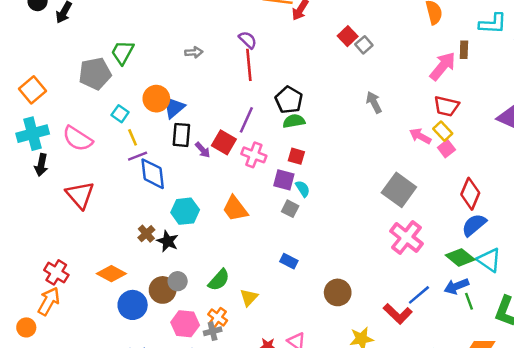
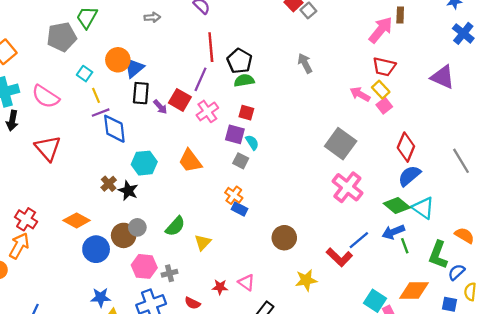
red line: (249, 65) -> (211, 47), moved
gray arrow: (374, 102) -> (305, 63), moved
pink cross: (254, 155) -> (207, 111), turned 35
orange cross: (218, 317) -> (234, 195), moved

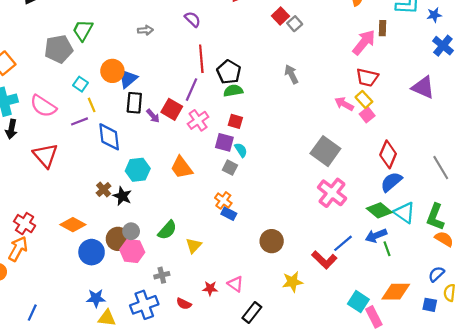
purple line: (101, 113) -> (79, 121), moved
green L-shape: (438, 255) -> (435, 217), moved
pink hexagon: (144, 266) -> (132, 251), moved

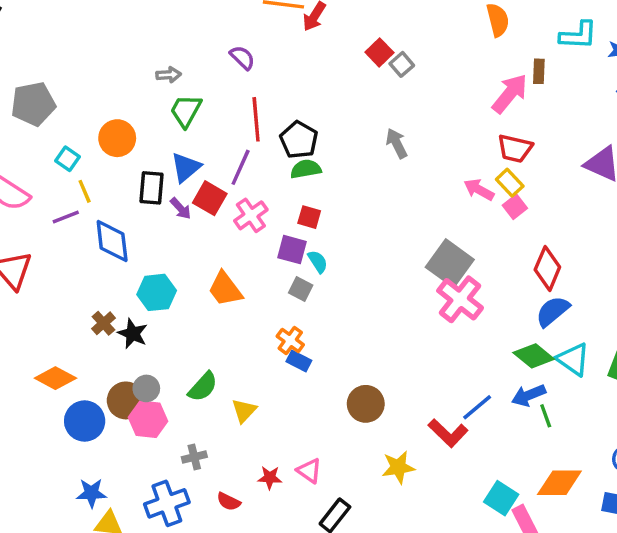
green trapezoid: (83, 30) -> (186, 111), moved
blue triangle: (128, 79) -> (186, 167), moved
pink cross: (332, 193) -> (460, 299), moved

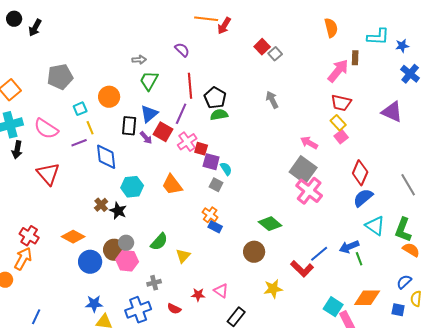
cyan square: (67, 159) -> (80, 109), turned 32
pink arrow: (479, 190) -> (309, 143), moved
red square: (309, 217) -> (201, 149), moved
green diamond: (534, 356) -> (270, 224), moved

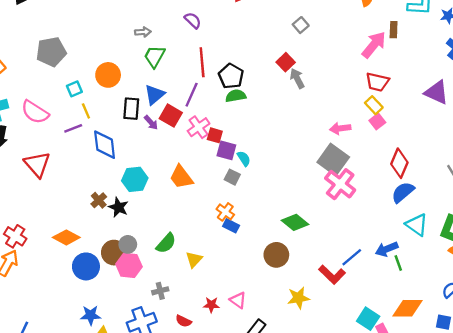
red square: (262, 47) -> (286, 62), moved
pink arrow: (309, 143) -> (340, 128), turned -36

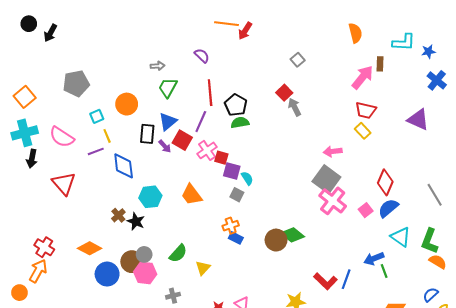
pink square: (377, 121) -> (366, 210), moved
orange cross: (225, 212) -> (231, 226), turned 35
brown circle: (276, 255) -> (276, 240), moved
blue line: (352, 257) -> (346, 279), moved, turned -30

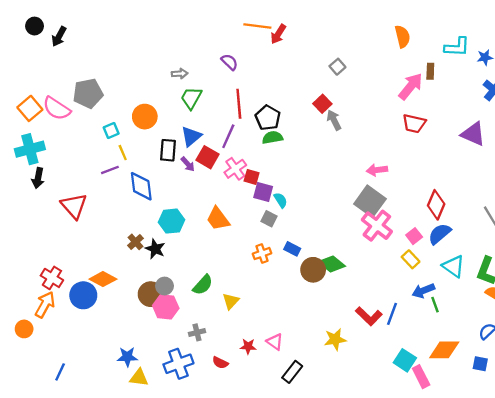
yellow rectangle: (363, 131) -> (411, 259), moved
pink semicircle: (62, 137) -> (57, 108), moved
blue rectangle: (236, 238) -> (292, 249), moved
blue circle: (107, 274) -> (83, 295), moved

